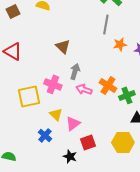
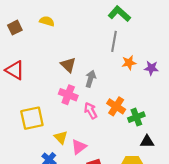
gray arrow: (75, 71) -> (91, 79), moved
pink cross: (53, 84) -> (68, 95), moved
pink arrow: (84, 89) -> (91, 111), turned 42

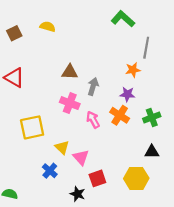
gray line: (114, 41) -> (146, 48), moved
brown triangle: (68, 65) -> (70, 72), turned -42
purple star: (151, 68) -> (127, 94), moved
green cross: (136, 117) -> (152, 117), moved
pink triangle: (79, 147) -> (81, 157), turned -35

